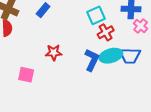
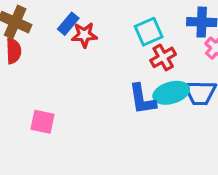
red star: (54, 52) -> (84, 35), moved
blue L-shape: (92, 60) -> (142, 99), turned 145

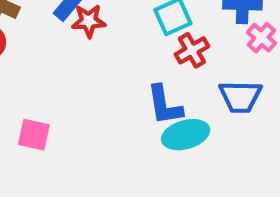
cyan ellipse: (171, 93) -> (186, 135), moved

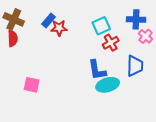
blue trapezoid: (240, 97) -> (135, 66), turned -90

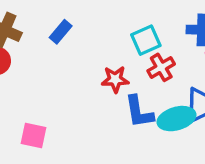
red star: (59, 28) -> (115, 79), moved
cyan ellipse: (108, 85) -> (176, 119), moved

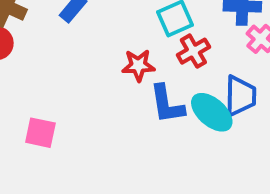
cyan ellipse: (176, 119) -> (212, 112), turned 57

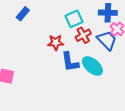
blue trapezoid: (240, 96) -> (107, 40), moved, turned -45

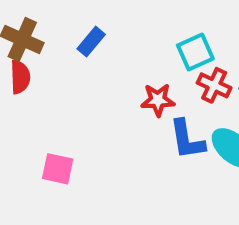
red cross: (83, 35) -> (214, 85), turned -35

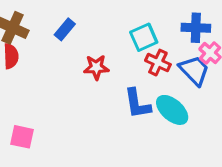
red star: (158, 100) -> (96, 67), moved
pink square: (58, 169) -> (22, 137), moved

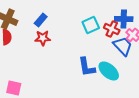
red cross: (158, 63) -> (112, 29), moved
red star: (96, 67) -> (43, 38), moved

